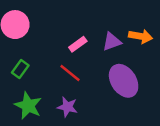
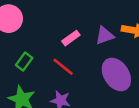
green rectangle: (20, 69) -> (24, 61), moved

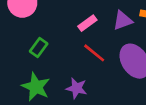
red line: (63, 67) -> (94, 53), moved

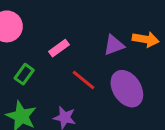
pink rectangle: (87, 23) -> (59, 48), moved

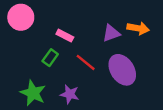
pink rectangle: (59, 48) -> (65, 36), turned 63
green rectangle: (24, 74) -> (50, 58), moved

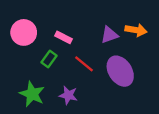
pink circle: (21, 17) -> (24, 32), moved

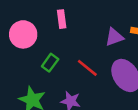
pink rectangle: (63, 37) -> (62, 19), moved, turned 56

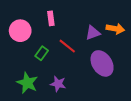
red line: (87, 68) -> (67, 46), moved

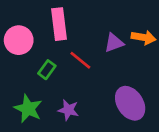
pink rectangle: (51, 18) -> (59, 24), size x1.6
purple ellipse: (102, 63) -> (130, 103), moved

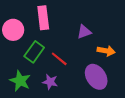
orange arrow: (144, 37) -> (106, 51), moved
red line: (80, 60) -> (59, 59), moved
green rectangle: (47, 70) -> (34, 52), size x1.5

